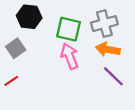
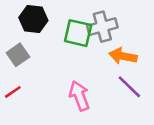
gray cross: (104, 24) -> (102, 27), moved
pink arrow: (70, 56) -> (79, 96), moved

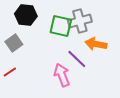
purple line: (129, 87) -> (77, 59), moved

